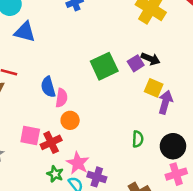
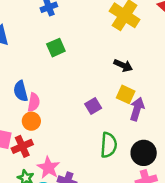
purple square: (136, 63) -> (93, 106), moved
green square: (104, 66) -> (56, 48), moved, size x0.7
orange circle: (70, 120) -> (31, 121), moved
green semicircle: (138, 139) -> (109, 145), size x1.5

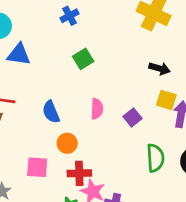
pink semicircle: (34, 102) -> (97, 109), moved
red cross: (22, 146) -> (79, 173), moved, turned 30

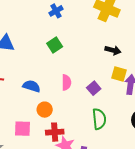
blue cross: (70, 16) -> (56, 11), moved
blue semicircle: (51, 112) -> (31, 86), turned 132
green semicircle: (155, 158) -> (99, 119), moved

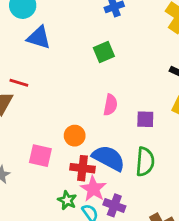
blue semicircle: (31, 86) -> (109, 158), moved, size x1.4
purple square: (94, 88) -> (145, 119), turned 32

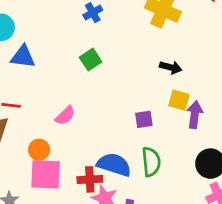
pink semicircle: (110, 105) -> (65, 116), moved, turned 45
orange circle: (75, 136) -> (39, 150), moved
pink square: (40, 156) -> (46, 174), size x1.4

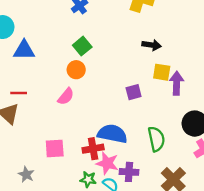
orange circle: (39, 150) -> (76, 70), moved
green semicircle: (151, 162) -> (156, 139), moved
pink square: (46, 174) -> (55, 149), size x0.7

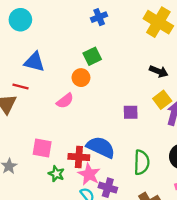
blue triangle: (24, 50) -> (34, 62), moved
yellow square: (162, 72) -> (162, 100), turned 30
green star: (88, 179) -> (56, 174), moved

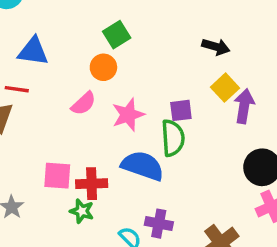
red cross: (79, 157) -> (92, 184), moved
green semicircle: (142, 162) -> (173, 138), moved
pink star: (89, 174) -> (128, 115), moved, turned 30

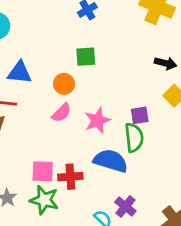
green square: (117, 35) -> (86, 57), turned 30
orange circle: (103, 67) -> (64, 84), moved
green star: (82, 211) -> (44, 200), moved, size x1.5
purple cross: (159, 224) -> (125, 207), turned 30

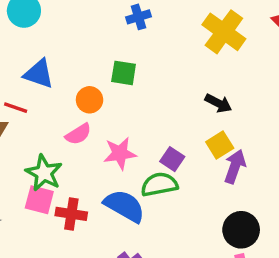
purple square: (140, 115) -> (172, 159), turned 30
green semicircle: (134, 138) -> (159, 184), turned -108
green star: (44, 200) -> (44, 173), moved

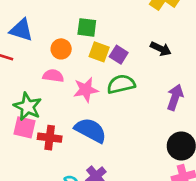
pink semicircle: (78, 134) -> (53, 76), turned -138
yellow square: (220, 145) -> (99, 52), moved, turned -36
purple square: (172, 159) -> (119, 55), moved
green semicircle: (159, 184) -> (121, 84), moved

